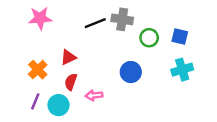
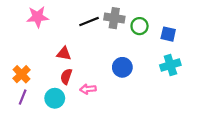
green circle: (149, 38) -> (140, 26), moved
red triangle: (68, 57) -> (64, 54), turned 35
orange cross: (38, 70) -> (22, 74), moved
purple line: (35, 101) -> (23, 97), moved

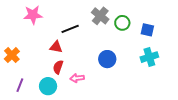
gray cross: (114, 18) -> (100, 16), turned 30
black line: (89, 21) -> (70, 29), moved
orange cross: (22, 74) -> (12, 55), moved

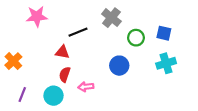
green circle: (122, 23) -> (136, 38), moved

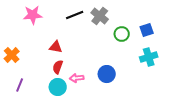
black line: (78, 32) -> (75, 15), moved
blue square: (164, 33) -> (147, 30), turned -32
blue circle: (119, 66) -> (107, 74), moved
cyan circle: (54, 96) -> (58, 87), moved

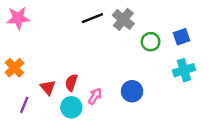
pink star: (33, 15) -> (18, 18), moved
red triangle: (56, 47) -> (48, 87), moved, turned 40
pink arrow: (77, 78) -> (95, 96), turned 128

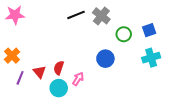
blue circle: (132, 91) -> (105, 59), moved
purple line: (24, 105) -> (20, 78), moved

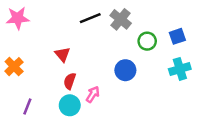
red triangle: (39, 72) -> (62, 54), moved
purple line: (20, 78) -> (27, 106), moved

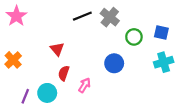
pink star: (18, 18) -> (16, 16), turned -30
blue square: (177, 36) -> (161, 33), turned 32
cyan circle: (70, 105) -> (47, 93), moved

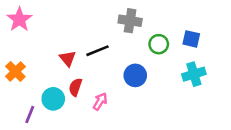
black line: (82, 16) -> (98, 51), moved
gray cross: (110, 17) -> (130, 21), turned -30
cyan circle: (47, 93) -> (53, 99), moved

